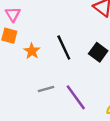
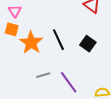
orange star: (32, 51) -> (31, 43), size x1.6

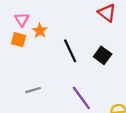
orange star: (31, 43) -> (40, 31), moved, size x0.6
gray line: (43, 75) -> (33, 90), moved

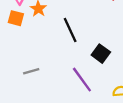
black square: (103, 55) -> (101, 54), moved

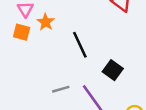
gray line: (31, 71) -> (61, 89), moved

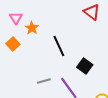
orange square: (22, 32) -> (13, 44), moved, turned 32

